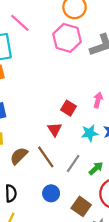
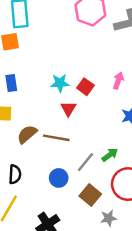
cyan star: (90, 133) -> (60, 83), moved
brown line: (46, 157) -> (56, 138), turned -50
gray line: (73, 164) -> (85, 162), moved

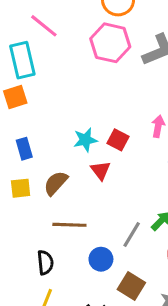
brown semicircle: (27, 134) -> (56, 183), moved
brown line: (56, 138) -> (69, 225), moved
brown square: (90, 195) -> (131, 286), moved

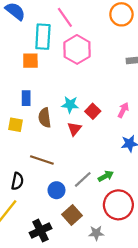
pink hexagon: (110, 43) -> (77, 49), moved
brown semicircle: (56, 183) -> (45, 118), moved, turned -66

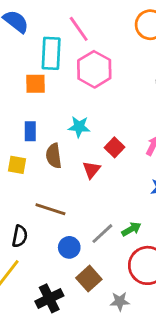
cyan star: (70, 105) -> (79, 127), moved

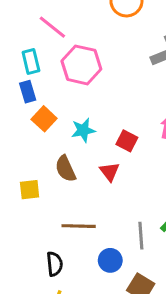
cyan rectangle: (51, 53) -> (31, 62), size x0.7
orange square: (35, 84) -> (44, 119), moved, turned -30
blue rectangle: (30, 131) -> (28, 92), moved
gray line: (102, 234) -> (141, 236), turned -35

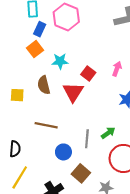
blue rectangle: (28, 92) -> (40, 29), moved, turned 32
red triangle: (110, 172) -> (73, 92), size x1.5
black semicircle: (55, 264) -> (15, 149), moved

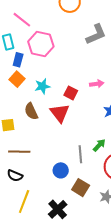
pink arrow: (117, 69) -> (97, 84), turned 72
brown line: (46, 125) -> (19, 152), moved
black semicircle: (15, 149) -> (15, 176), turned 119

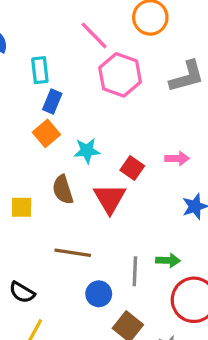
pink line: (22, 20) -> (94, 35), moved
pink hexagon: (41, 44) -> (120, 75), moved
green arrow: (99, 145) -> (168, 260), turned 40
brown line: (19, 152) -> (73, 253), moved

